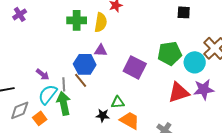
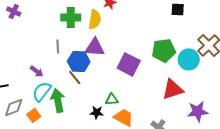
purple cross: (20, 14) -> (14, 11), turned -32
purple triangle: (101, 50) -> (95, 47), size x1.5
gray line: (64, 84) -> (58, 46), moved
purple star: (204, 89) -> (198, 111), moved

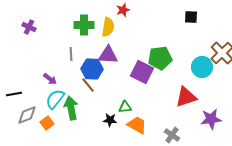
purple cross: (14, 11) -> (29, 27), moved
green pentagon: (164, 50) -> (160, 58), moved

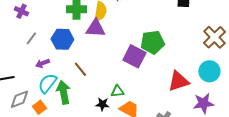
gray line: (71, 54) -> (31, 38), moved, turned 40
purple triangle: (108, 55) -> (95, 28), moved
cyan circle: (202, 67) -> (209, 71), moved
blue hexagon: (92, 69) -> (62, 39), moved
purple arrow: (50, 79) -> (42, 63), turned 120

